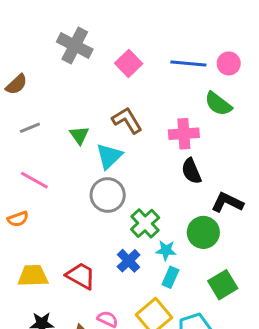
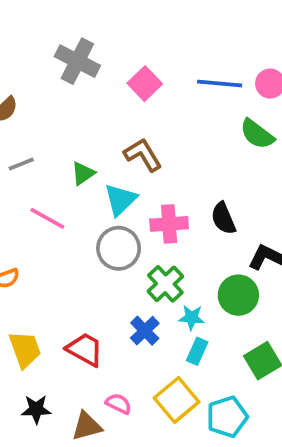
pink cross: (184, 134) -> (169, 224), moved
green triangle: (79, 135) -> (83, 173), turned 30
pink line: (34, 180) -> (47, 218), moved
yellow trapezoid: (33, 276) -> (25, 349), turned 72

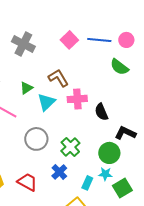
gray cross: (77, 61) -> (23, 44), moved
pink square: (145, 84) -> (69, 40), moved
pink cross: (169, 224) -> (77, 99), moved
gray circle: (119, 248) -> (36, 139), moved
cyan star: (192, 318) -> (105, 174), moved

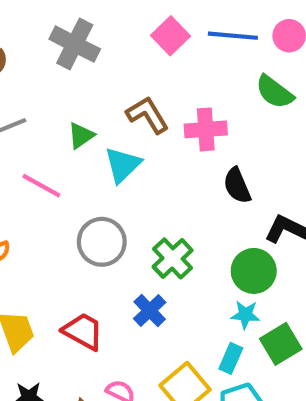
pink cross: (77, 99) -> (206, 129), moved
cyan rectangle: (87, 183) -> (231, 358), moved

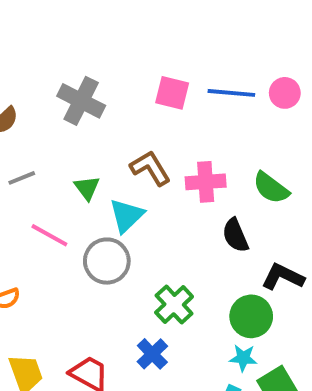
pink square: (170, 36) -> (172, 93), turned -32
green semicircle: (275, 92) -> (271, 188), moved
green triangle: (81, 136) -> (87, 188), turned -32
gray circle: (102, 242) -> (107, 261), moved

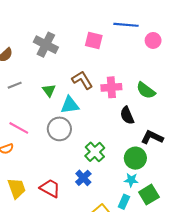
blue line: (231, 93) -> (126, 25), moved
cyan triangle: (127, 216) -> (70, 105), turned 36
pink line: (49, 235) -> (19, 128), moved

